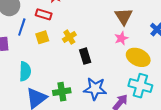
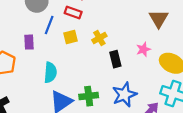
pink star: (121, 38) -> (143, 49), moved
blue star: (95, 89) -> (124, 95), turned -30

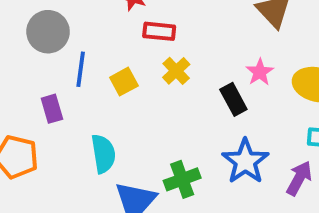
red rectangle: (73, 12) -> (159, 31), moved
black rectangle: (115, 59) -> (233, 99), moved

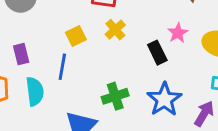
blue line: (81, 69) -> (62, 67), moved
cyan semicircle: (103, 154) -> (35, 91), moved
green cross: (182, 179) -> (115, 96), moved

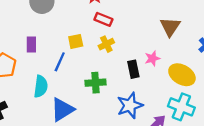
cyan semicircle: (35, 91) -> (41, 86), moved
green cross: (115, 96) -> (95, 83), moved

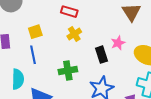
yellow square: (76, 41) -> (35, 32), moved
blue line: (60, 62) -> (33, 55), turned -30

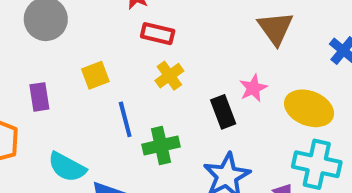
blue line: (33, 55) -> (125, 119), moved
cyan semicircle: (18, 79) -> (67, 167), turned 120

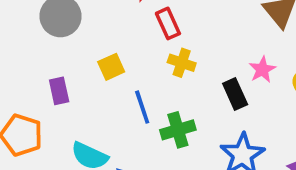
red rectangle: (158, 34) -> (168, 23), turned 56
yellow cross: (169, 76) -> (182, 63), turned -32

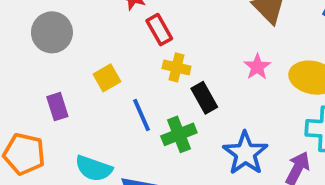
black rectangle: (235, 94) -> (204, 98), moved

